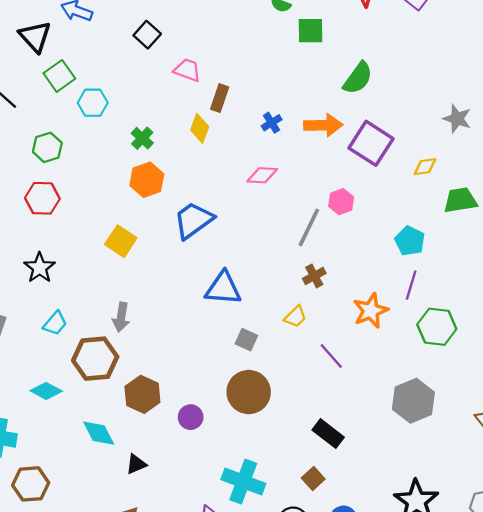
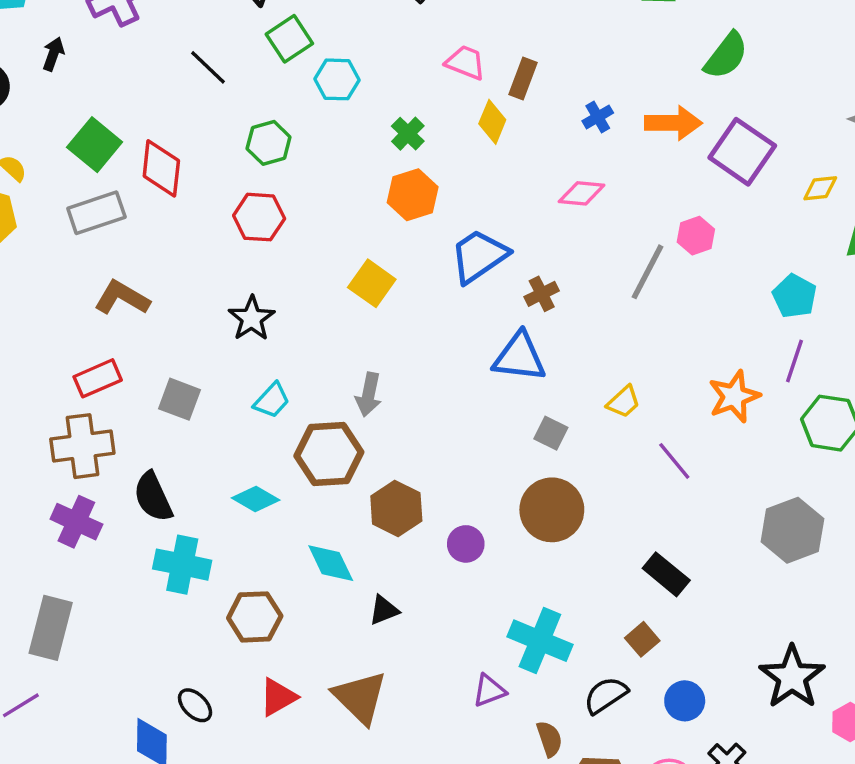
pink trapezoid: (187, 70) -> (465, 63), moved
brown cross: (314, 276) -> (542, 294), moved
brown hexagon: (31, 484) -> (255, 617), moved

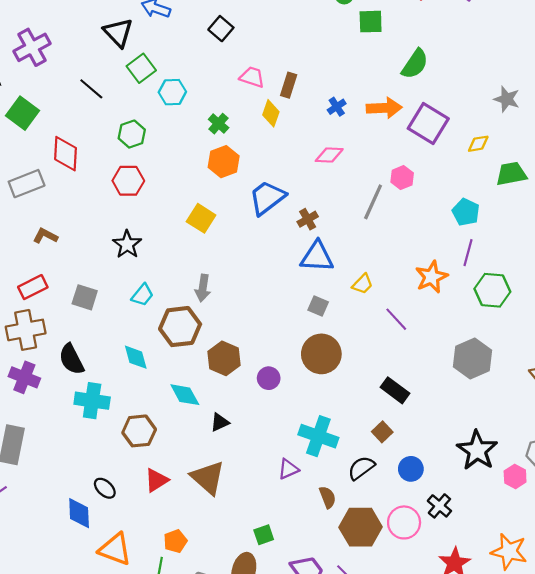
green square: (95, 145) -> (23, 113), moved
brown L-shape: (122, 298) -> (45, 236), size x0.7
blue triangle: (519, 357) -> (317, 257), moved
cyan diamond: (256, 499) -> (136, 357), turned 48

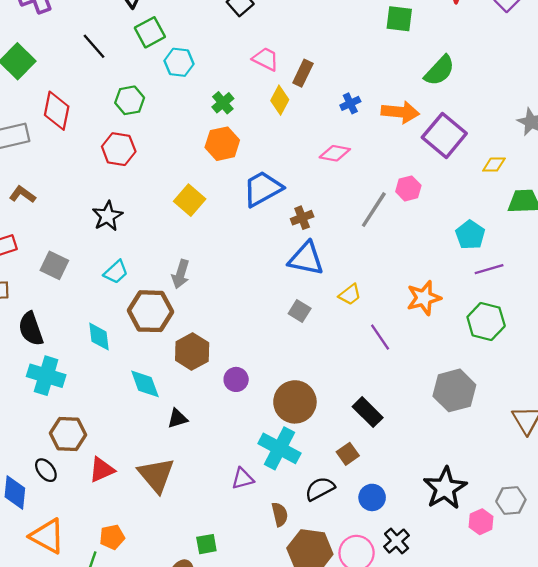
purple line: (468, 253) -> (489, 269), moved, turned 50
brown circle: (321, 354) -> (295, 402), moved
brown hexagon: (139, 431) -> (68, 434), moved

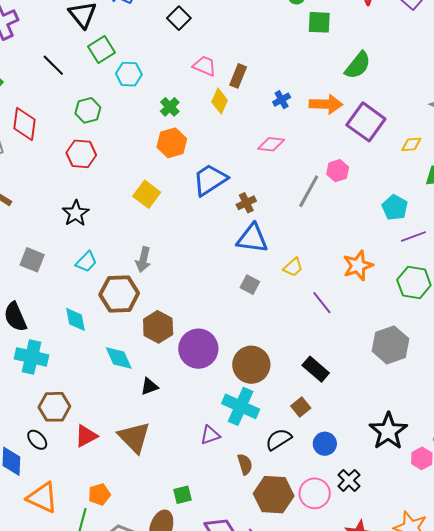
purple circle: (236, 379) -> (198, 349), size x1.8

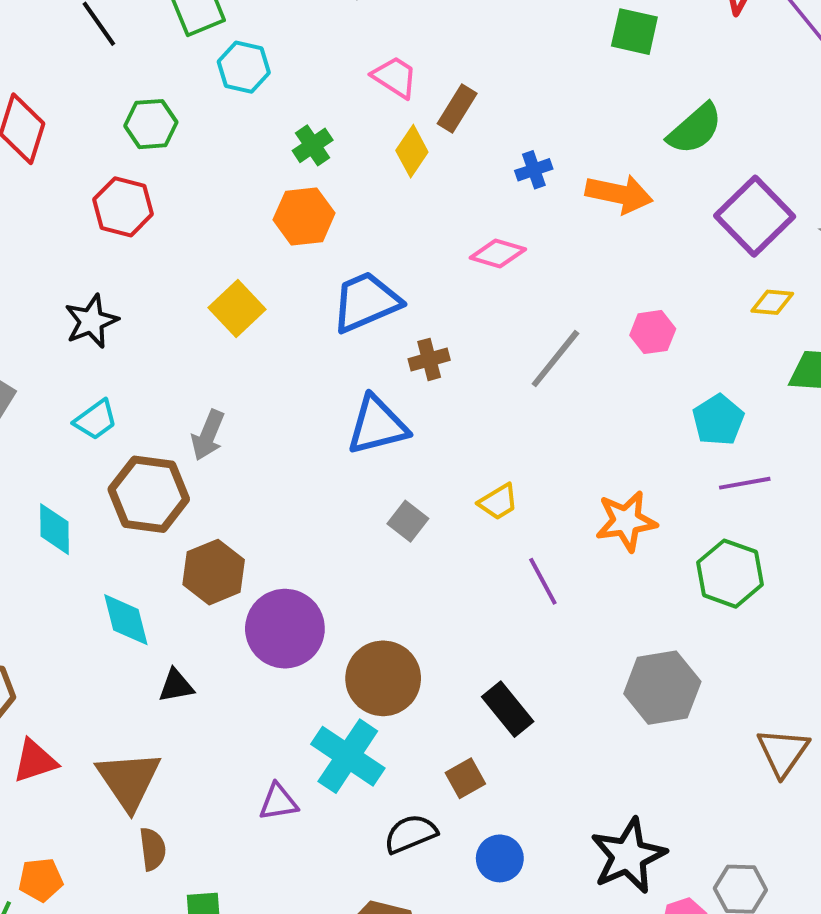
purple square: (366, 122) -> (755, 216), moved
pink hexagon: (338, 171) -> (653, 332), moved
blue triangle: (252, 238) -> (377, 425), moved, turned -32
brown semicircle: (245, 464) -> (153, 849), moved

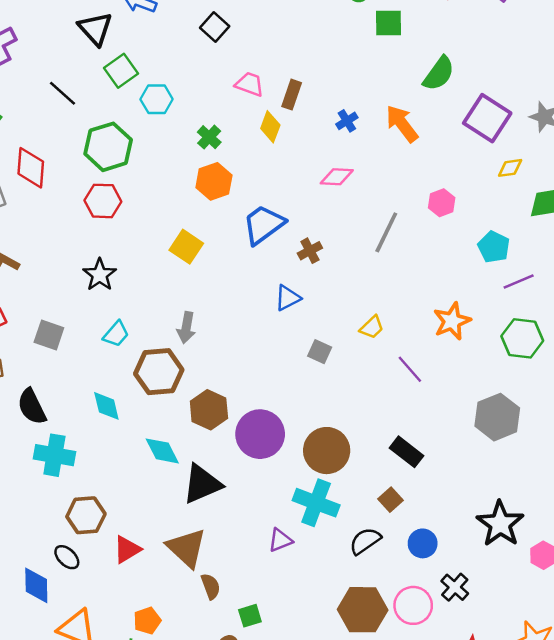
green hexagon: (151, 124) -> (108, 147), size x1.5
orange arrow: (619, 194) -> (402, 124), turned -126
blue triangle: (377, 425) -> (288, 298), size x0.7
black triangle: (176, 686) -> (202, 484), size x1.8

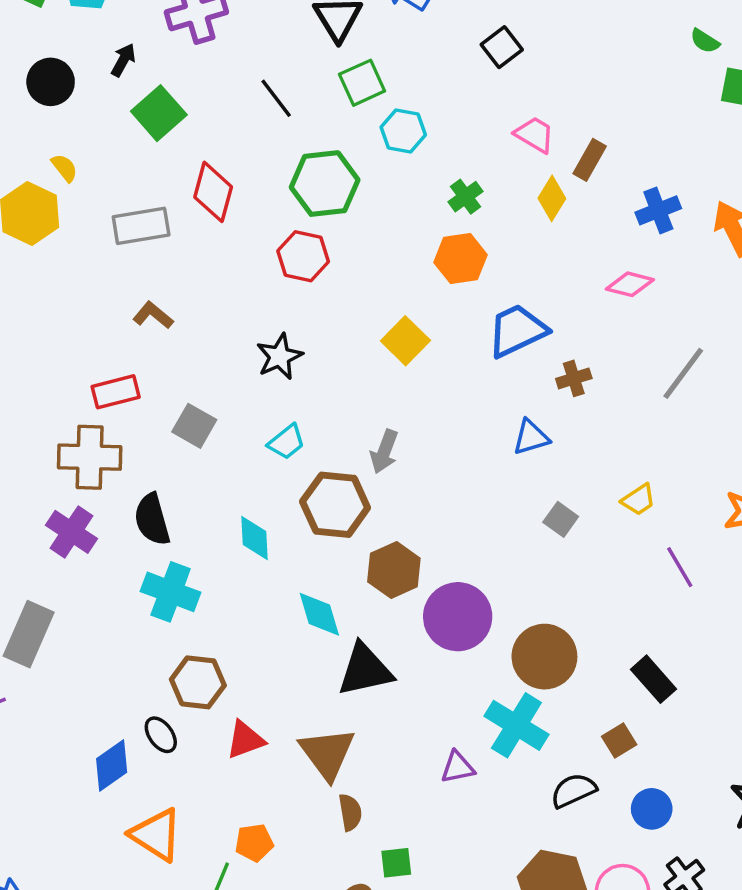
blue cross: (347, 121) -> (658, 210), size x1.4
blue diamond: (36, 585) -> (112, 765), turned 45

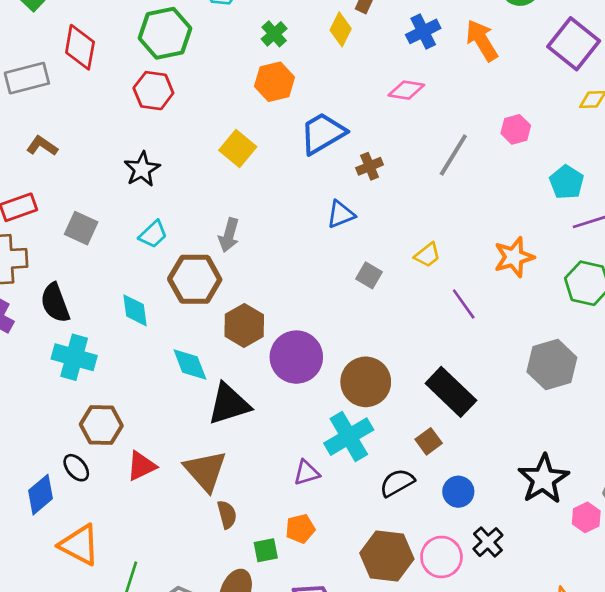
black rectangle: (653, 679) -> (451, 392), size x1.4
cyan cross: (516, 725) -> (349, 437), turned 33
orange pentagon: (254, 843) -> (300, 529), moved

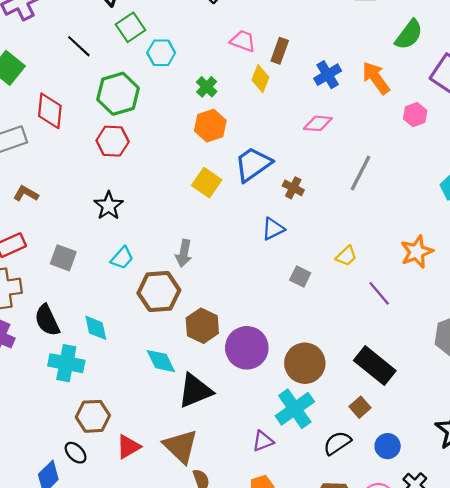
pink hexagon: (516, 129) -> (415, 115), moved
yellow square: (238, 149) -> (207, 183), moved
brown cross: (370, 166) -> (293, 188), turned -36
cyan diamond: (135, 310) -> (96, 328), moved

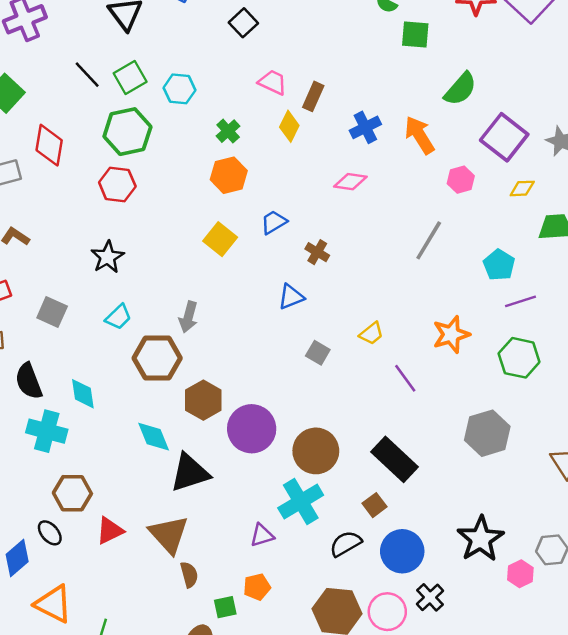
green square: (130, 27) -> (130, 78), moved
blue trapezoid: (253, 164) -> (274, 222), size x0.6
gray line: (361, 173) -> (429, 240), moved
blue circle: (388, 446) -> (402, 551), size x1.5

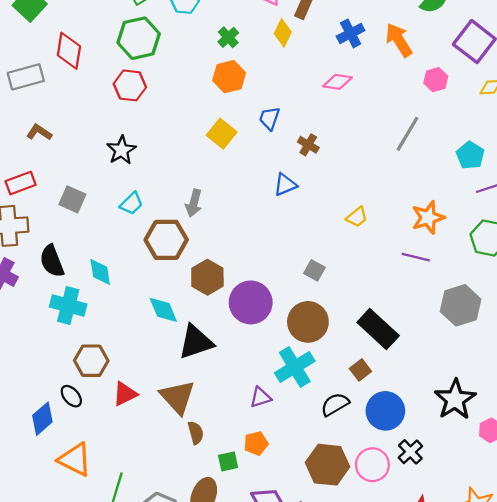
blue trapezoid: (274, 222) -> (269, 118), turned -40
gray square: (318, 353) -> (314, 270), moved
purple line: (405, 378) -> (416, 257), moved, turned -40

